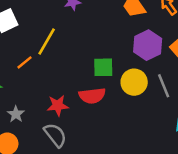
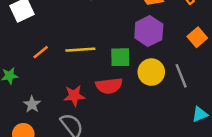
yellow line: (47, 41) -> (80, 50), moved, turned 56
purple hexagon: (148, 45) -> (149, 31), moved

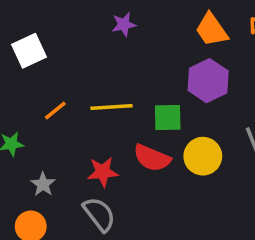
yellow circle: (151, 72) -> (203, 156), moved
red semicircle: (109, 86) -> (152, 158), turned 30

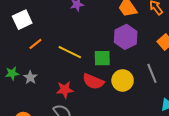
yellow line: (112, 107) -> (70, 52), turned 30
orange line: (55, 111) -> (35, 44), moved
gray star: (43, 184) -> (30, 77), moved

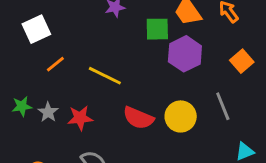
green square: (102, 58) -> (157, 29), moved
red star: (65, 90) -> (80, 118), moved

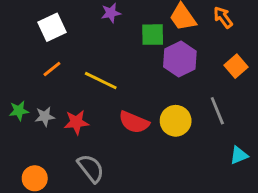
white square: (36, 29) -> (52, 27), moved
gray star: (48, 112) -> (45, 116), turned 30

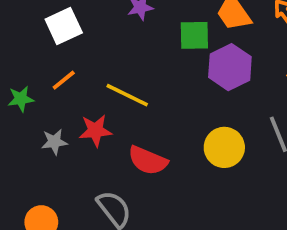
green star: (19, 111) -> (21, 99), moved
red star: (76, 122) -> (95, 131), moved
red semicircle: (134, 122) -> (148, 160), moved

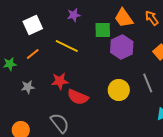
yellow line: (127, 95) -> (67, 46), moved
red star: (95, 131) -> (60, 81), moved

